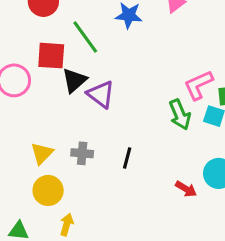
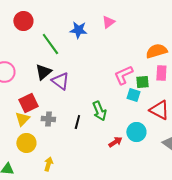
red square: (51, 56) -> (28, 103), moved, turned -30
green arrow: (180, 115) -> (99, 111), moved
red arrow: (186, 189) -> (115, 142), turned -64
yellow arrow: (67, 225) -> (48, 164), moved

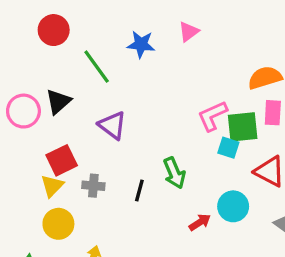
black triangle: (43, 72) -> (58, 102), moved
green square: (142, 82) -> (243, 127), size x1.5

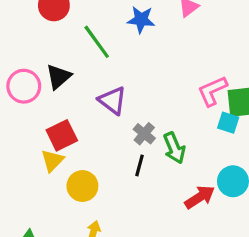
gray cross: (93, 186) -> (144, 134), moved, turned 35
red arrow: (200, 222) -> (200, 197), size x1.4
yellow circle: (58, 224) -> (82, 186), moved

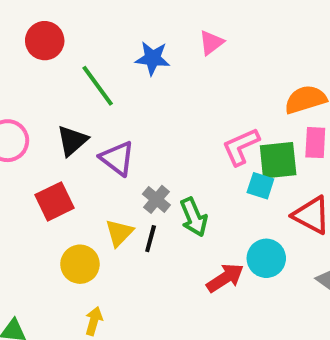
black triangle: (59, 77) -> (72, 141), moved
yellow triangle: (52, 161) -> (119, 233), moved

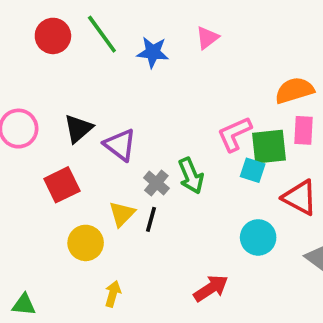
green line: (98, 86) -> (102, 34), moved
green arrow: (194, 217) -> (191, 176), moved
red arrow: (225, 278) -> (211, 288), moved
yellow arrow: (94, 321) -> (113, 294), moved

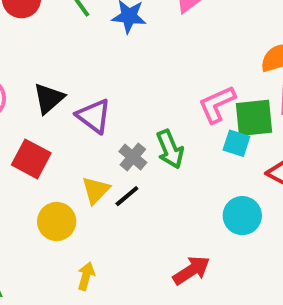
red square: (62, 185) -> (31, 159), turned -36
black line: (151, 219) -> (127, 196), turned 35

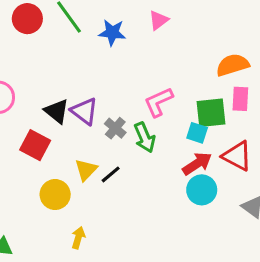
black triangle: (49, 98) -> (57, 111), moved, turned -40
pink L-shape: (217, 104) -> (158, 102), moved
gray cross: (133, 157) -> (115, 128), moved
red arrow: (191, 270) -> (197, 164), moved

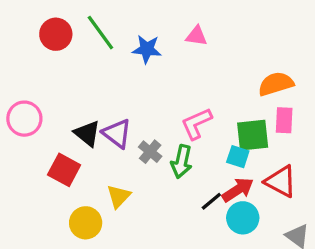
pink triangle: (158, 20) -> (196, 36), turned 45
green arrow: (145, 137) -> (182, 162), turned 36
black line: (111, 174) -> (211, 201), moved

